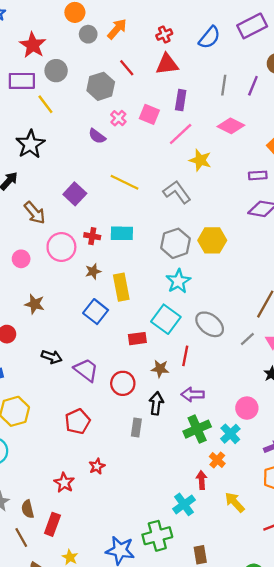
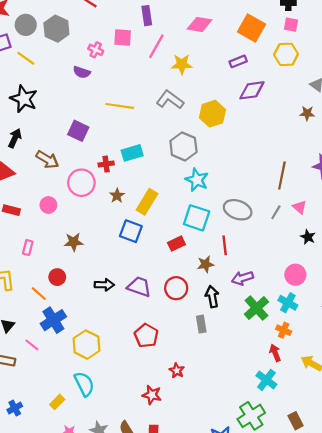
gray hexagon: (101, 86) -> (56, 29), moved
yellow hexagon: (212, 240) -> (212, 114), moved
yellow rectangle: (121, 287) -> (147, 202), turned 60

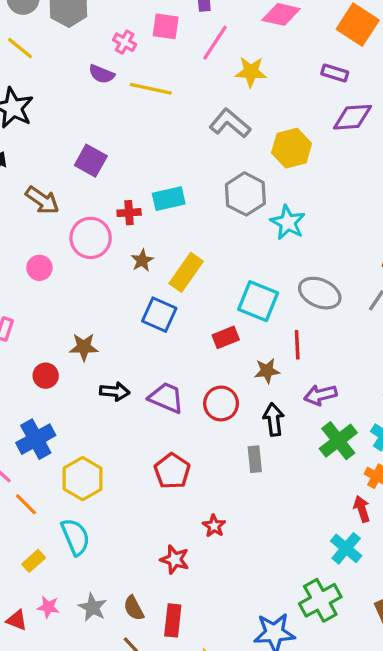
purple rectangle: (238, 61) -> (335, 73), turned 35
yellow line: (120, 106) -> (151, 89), moved
cyan star: (197, 180) -> (288, 222), moved
brown star: (74, 242) -> (84, 347), moved
orange line: (39, 294) -> (26, 504), moved

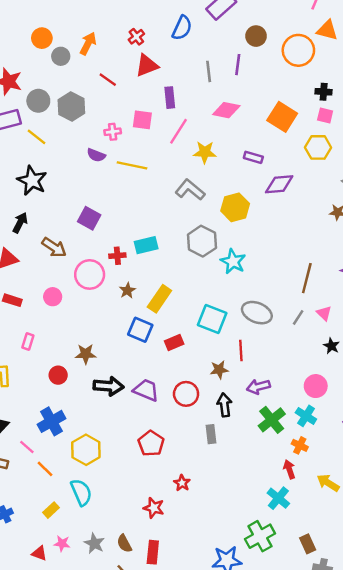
pink cross: (125, 42) -> (113, 132), turned -35
purple rectangle: (335, 73) -> (253, 157), moved
red rectangle: (226, 337) -> (174, 343), moved
black arrow: (115, 392) -> (108, 386), size x1.4

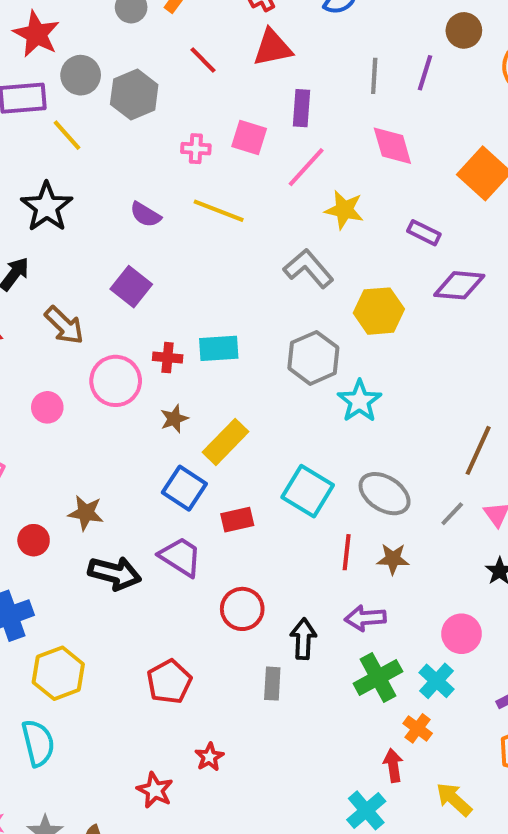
pink diamond: (226, 110) -> (392, 146), turned 52
purple semicircle: (96, 155) -> (145, 215), moved
brown star: (219, 370) -> (393, 559), moved
purple trapezoid: (146, 390) -> (180, 557), moved

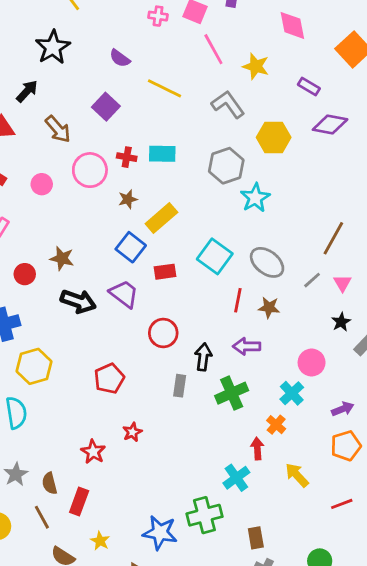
pink line: (306, 167) -> (213, 49), moved, turned -76
yellow line: (219, 211) -> (164, 88), moved
green cross: (378, 678) -> (232, 393), moved

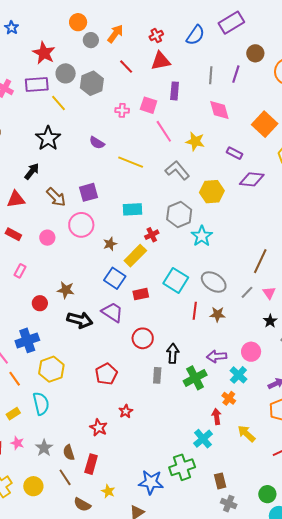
purple square: (106, 107) -> (89, 192), moved, turned 36
red cross: (127, 157) -> (152, 235), moved, turned -32
purple arrow: (247, 346) -> (217, 356), moved

